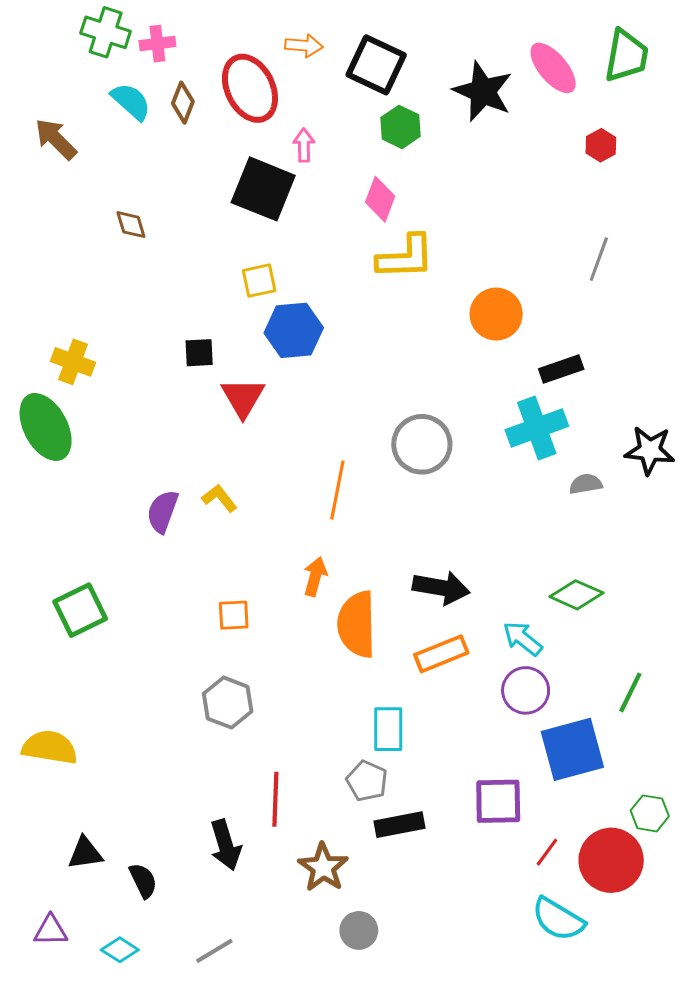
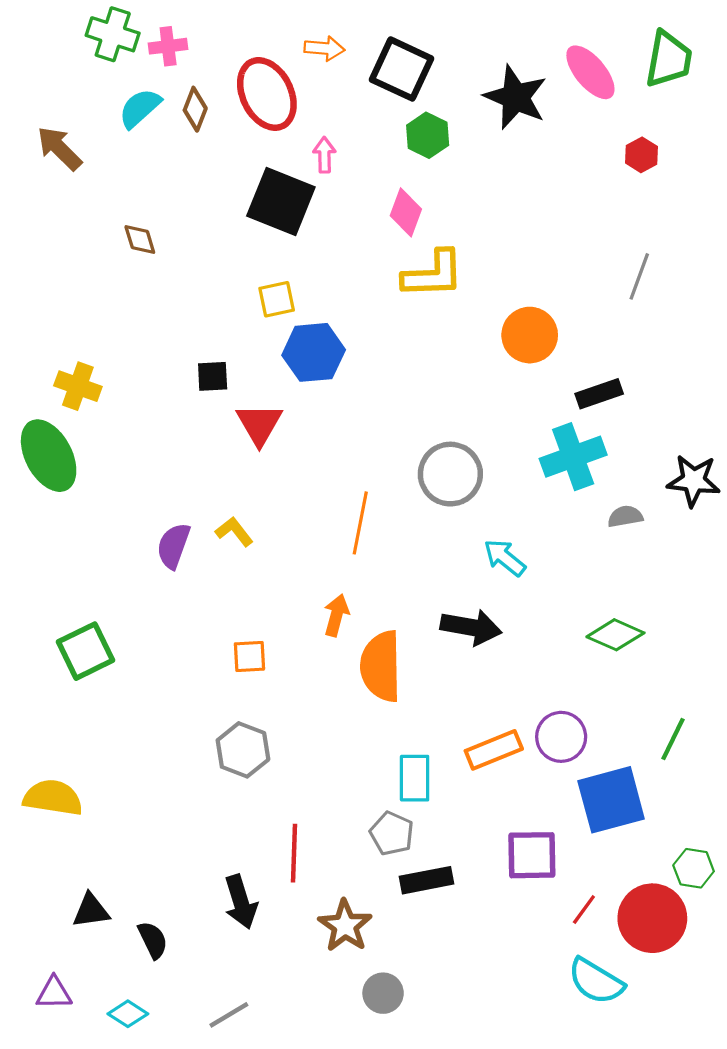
cyan semicircle: (131, 102) -> (140, 108), turned -84
cyan arrow: (523, 639) -> (505, 558), moved
orange rectangle: (441, 654) -> (494, 750), moved

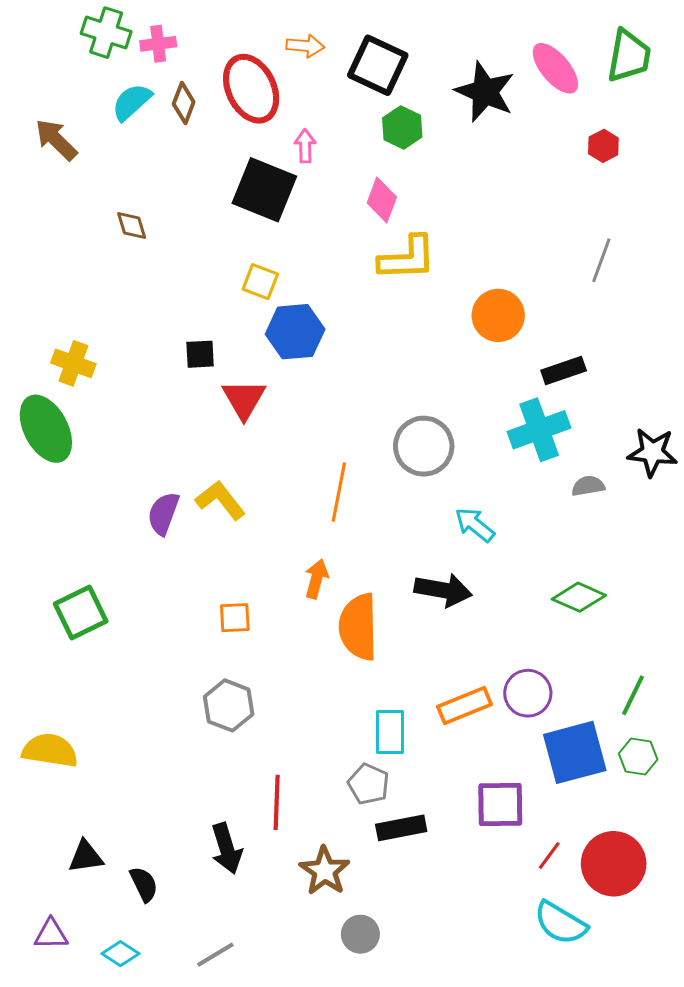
yellow square: (277, 299) -> (260, 282), turned 33
yellow L-shape: (234, 532) -> (220, 500), size x1.4
green hexagon: (694, 868) -> (638, 756), moved

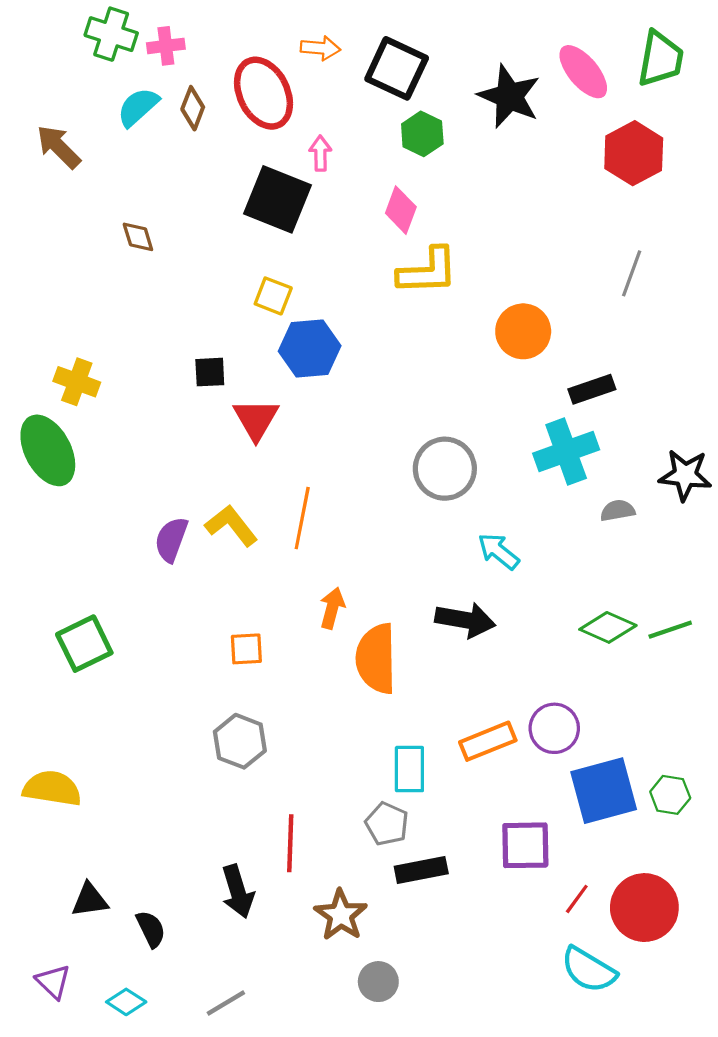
red hexagon: (603, 146) -> (634, 153), size x1.8
orange line: (339, 492) -> (302, 518), moved
green line: (633, 695) -> (670, 630), moved, turned 45
purple triangle: (51, 934) -> (53, 982), turned 45

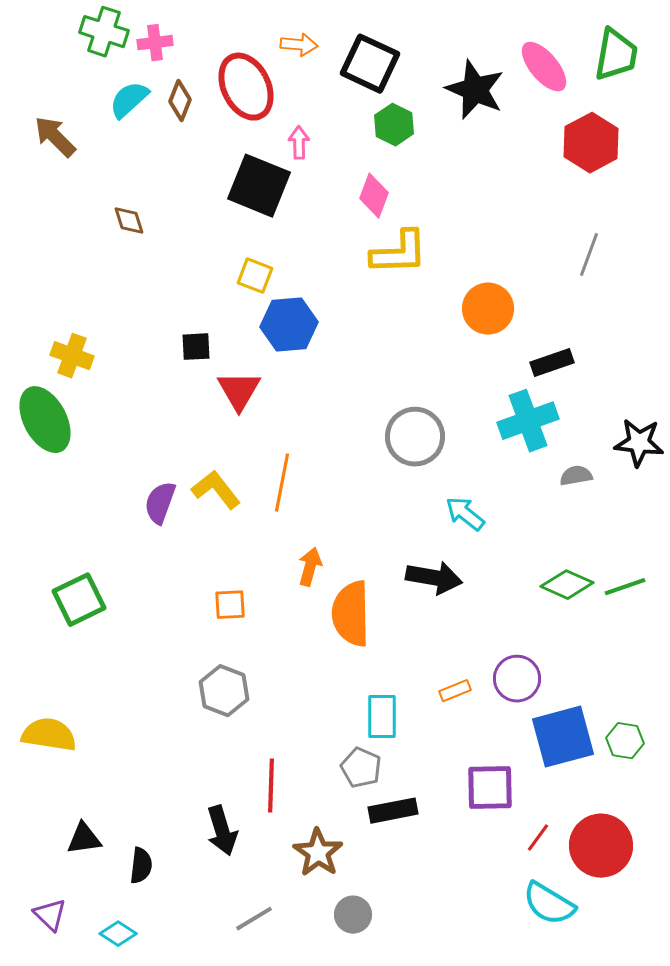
orange rectangle: (488, 741) -> (455, 691), size x0.6
black semicircle: (151, 929) -> (141, 866), turned 33
gray line: (226, 1003) -> (254, 919), moved

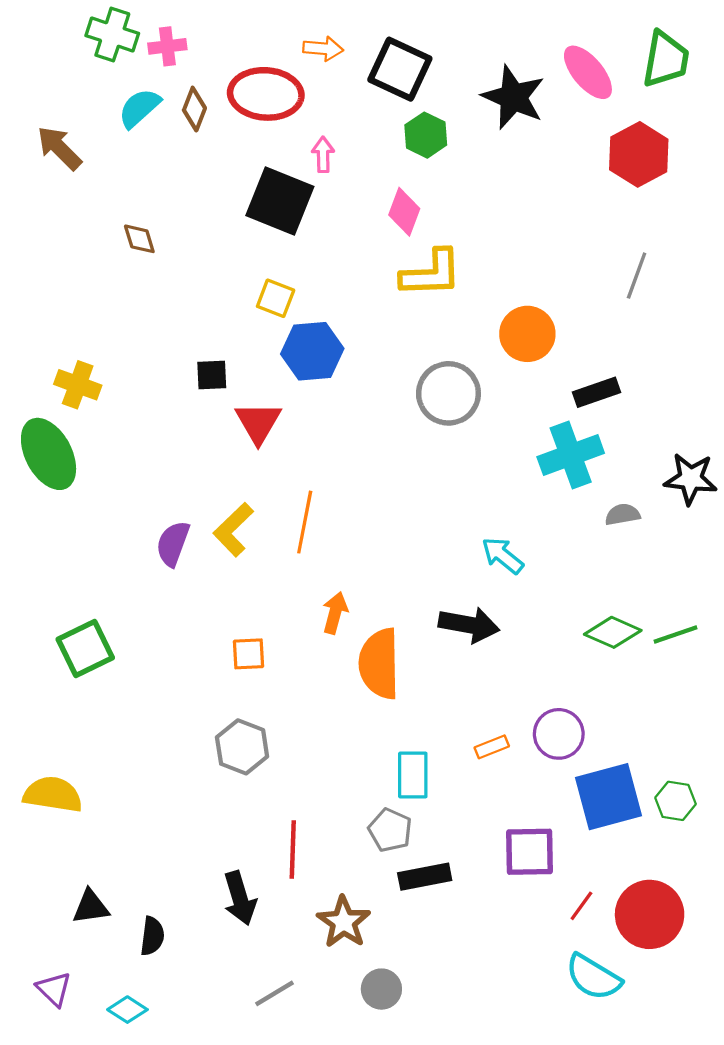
red ellipse: (246, 87) -> (266, 94), turned -60
gray circle: (415, 437) -> (448, 393), moved
yellow L-shape: (216, 490) -> (233, 530), turned -96

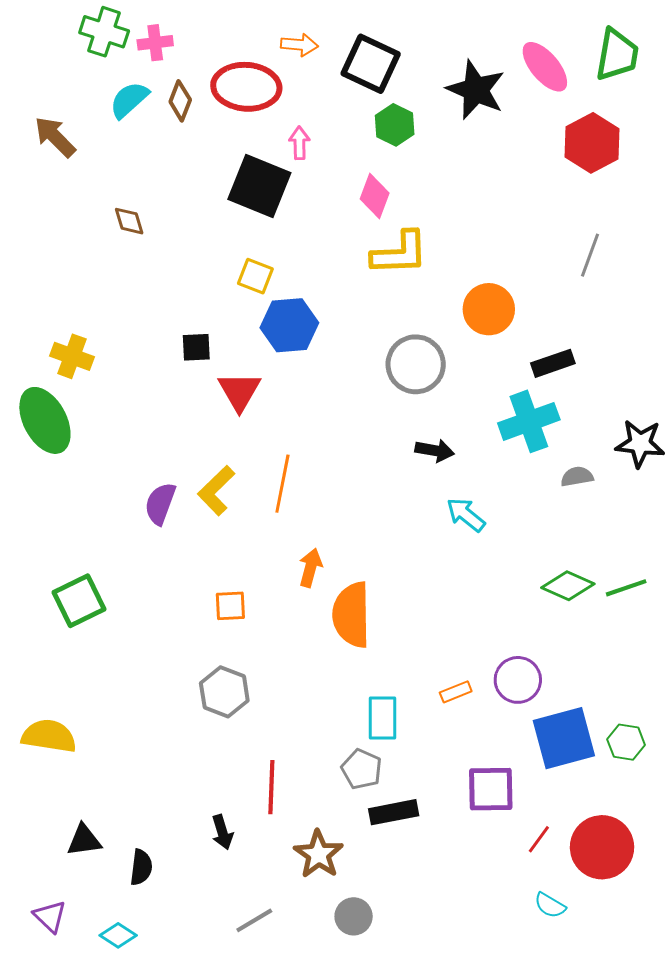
black arrow: (469, 625) -> (435, 450), moved, size x0.7
black arrow: (240, 898) -> (222, 832), size x0.7
cyan semicircle: (593, 977) -> (550, 905), size x0.6

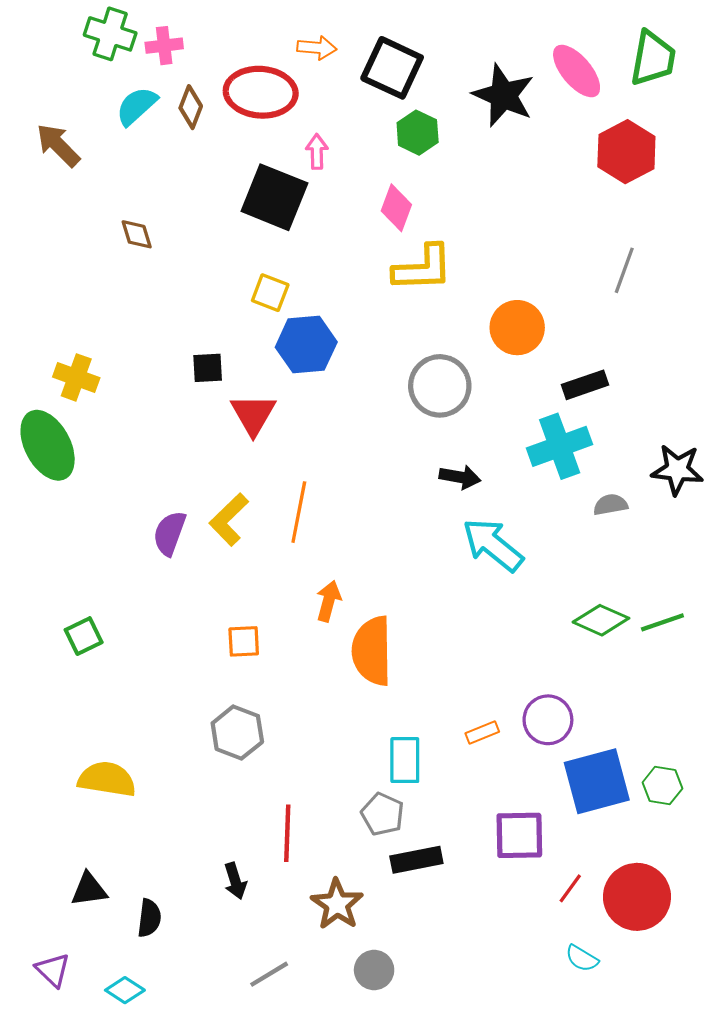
cyan arrow: (466, 515) -> (493, 545), size x1.5
green square: (79, 601) -> (84, 636), size x0.7
yellow semicircle: (49, 736) -> (107, 779), moved

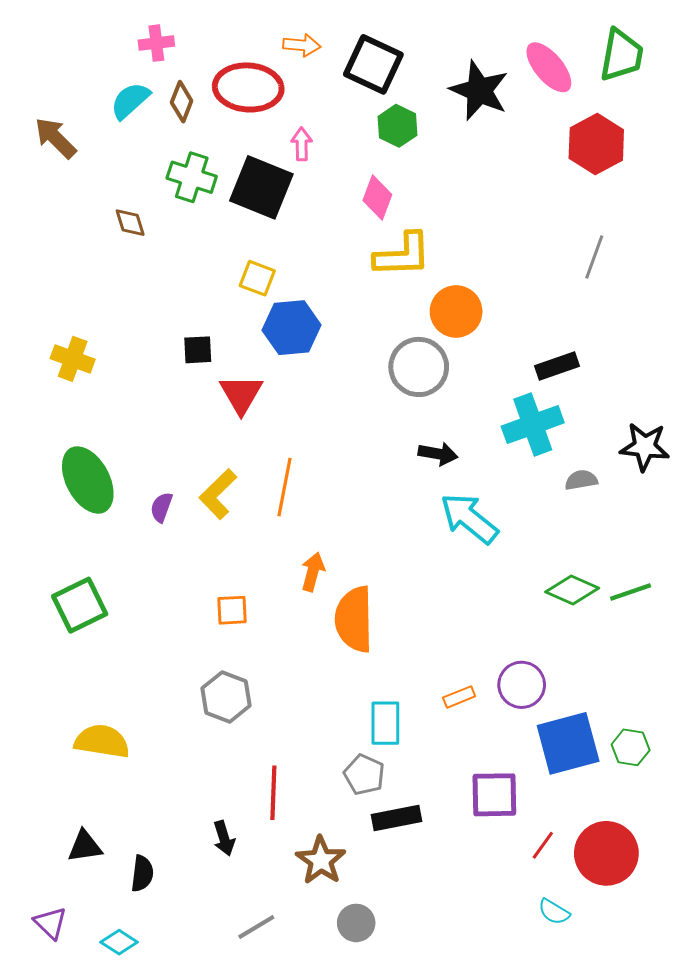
green cross: (110, 34) -> (192, 177), moved
orange circle: (517, 328) -> (456, 311), moved
green ellipse: (48, 445) -> (88, 480), moved
purple semicircle: (169, 533) -> (161, 507), size x0.7
green square: (84, 636) -> (80, 605), size x1.5

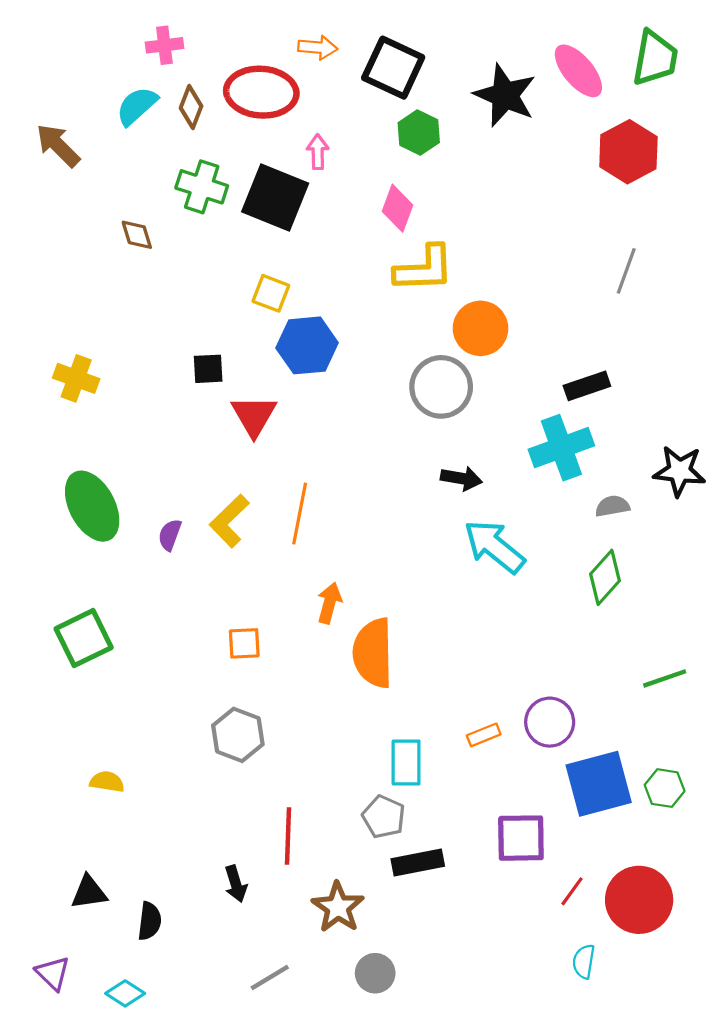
green diamond: (572, 590) -> (605, 577), moved, turned -72
green line: (631, 592) -> (665, 678), moved
yellow semicircle: (102, 741) -> (107, 782), size x0.6
cyan semicircle: (554, 912) -> (584, 962), turned 68

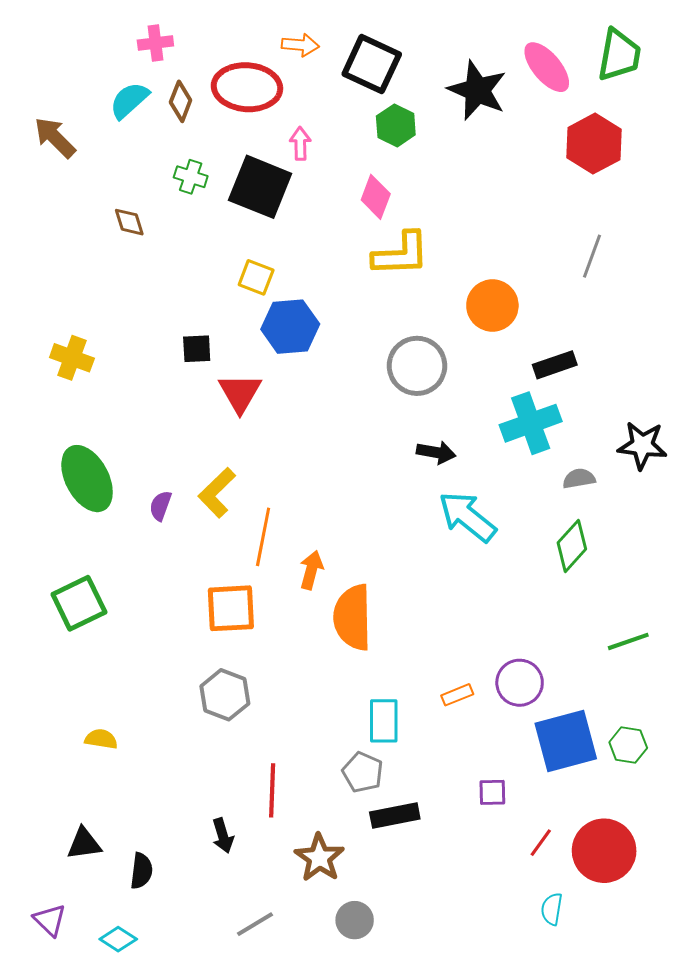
green cross: (202, 187) -> (191, 177), size x0.7
orange circle: (480, 328) -> (492, 306), moved
orange line: (300, 514) -> (263, 537), moved
orange square: (244, 643) -> (231, 608), size x1.6
purple square: (521, 838) -> (492, 792), size x0.6

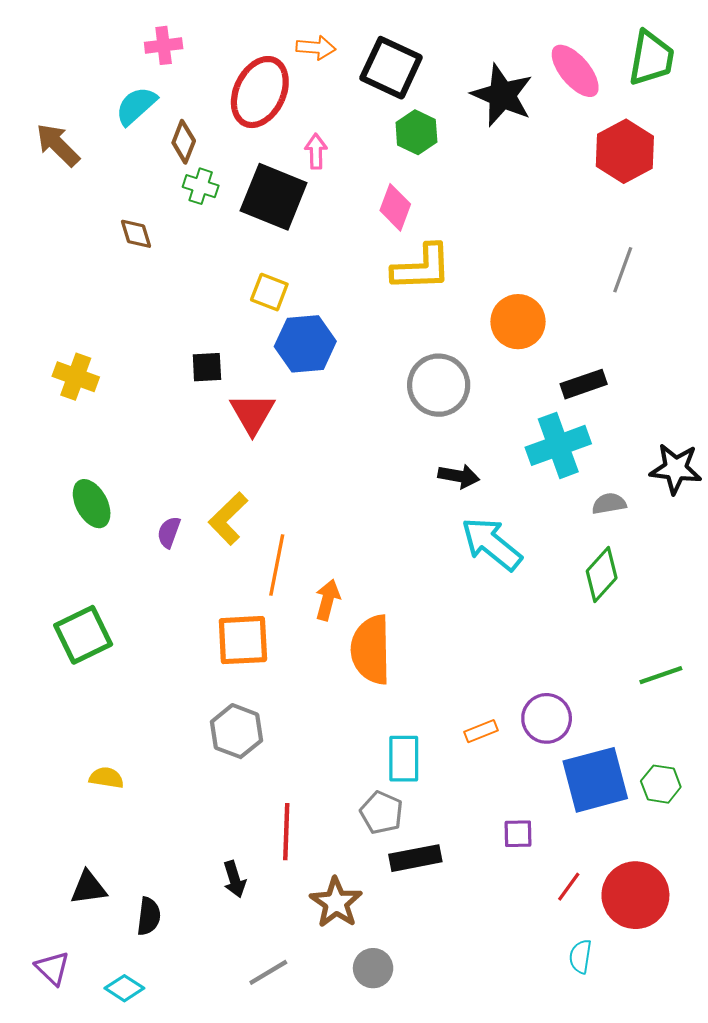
red ellipse: (247, 87) -> (260, 92), turned -68
brown diamond: (181, 101) -> (184, 142), moved
green ellipse: (87, 479) -> (92, 504), size x0.7

